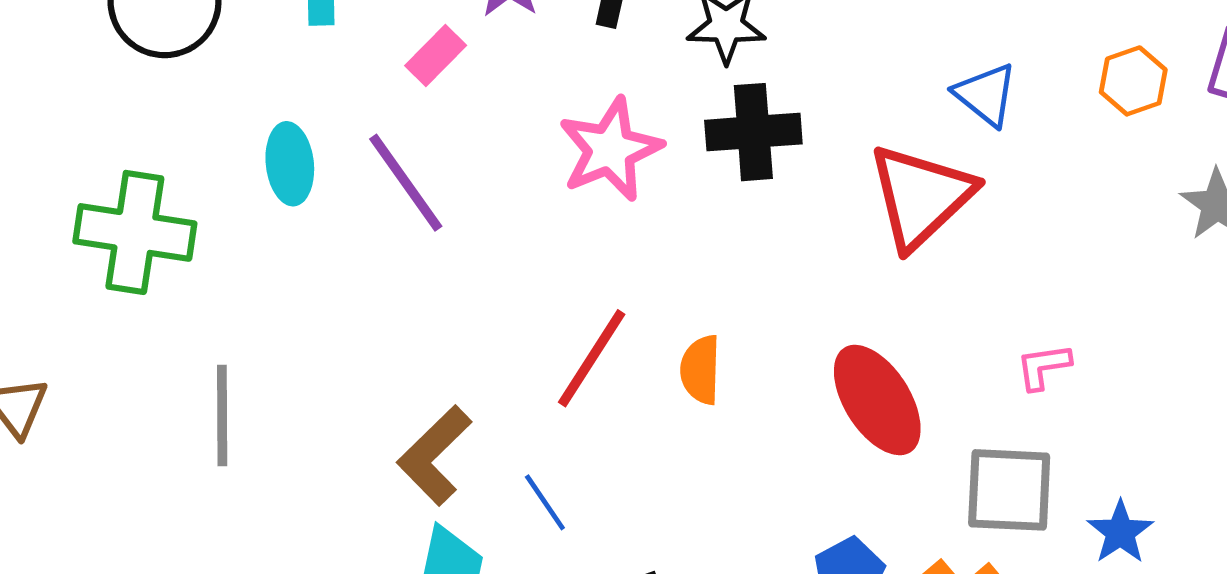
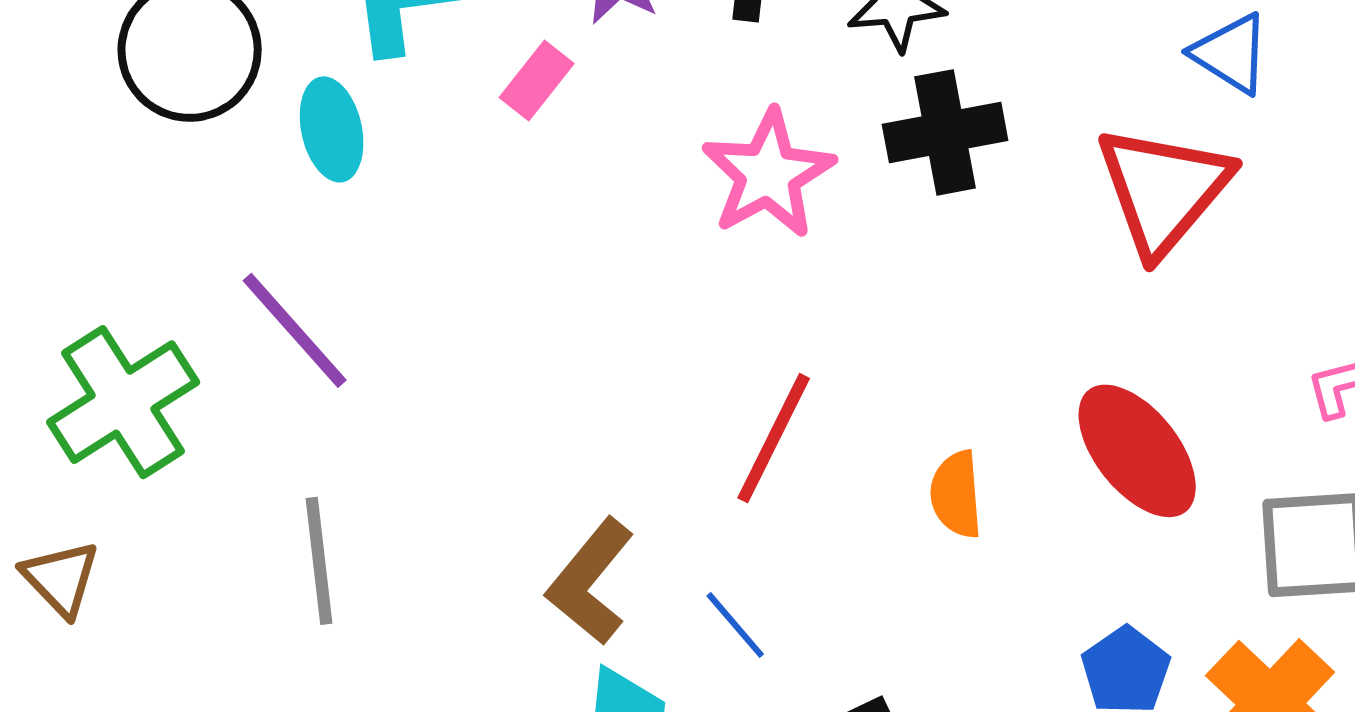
cyan ellipse: (290, 164) -> (332, 129), moved
purple line: (406, 183) -> (295, 330), moved
green cross: (135, 232) -> (123, 402), moved, turned -35
orange semicircle: (700, 370) -> (956, 494), moved

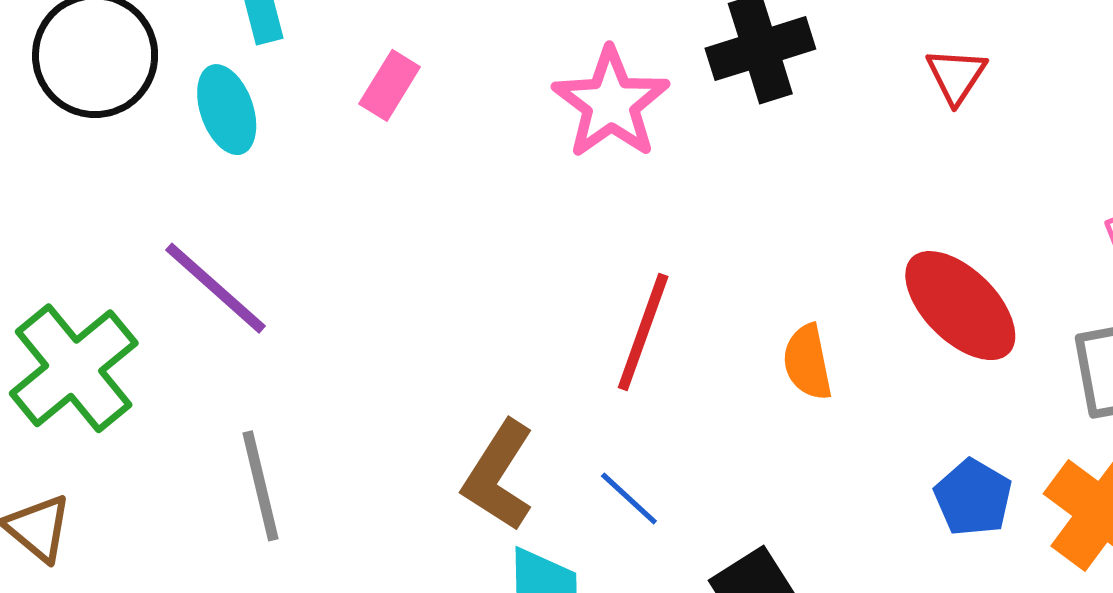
pink rectangle: (537, 80) -> (390, 85), moved
red triangle: (1164, 190) -> (956, 76), size x0.5

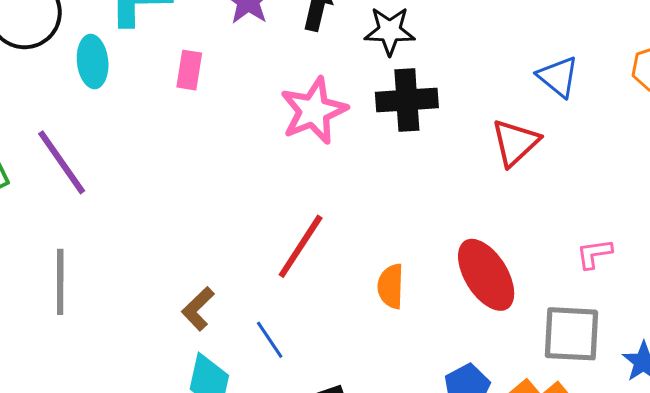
red triangle: (956, 76) -> (515, 143), size x1.4
pink rectangle: (390, 85) -> (189, 70), turned -36
brown L-shape: (498, 476) -> (198, 309), size x0.7

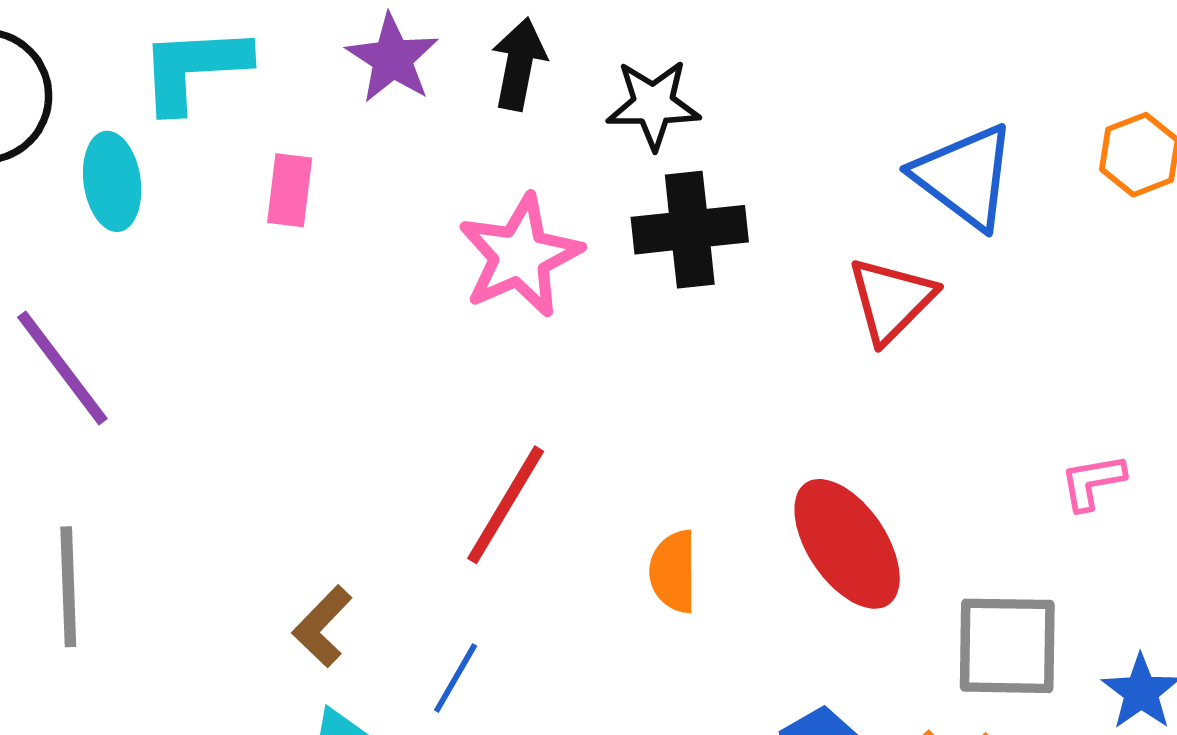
blue triangle: (558, 77) -> (965, 176), size x1.4
pink L-shape: (594, 254) -> (1093, 482), moved
blue line: (270, 340) -> (456, 678), turned 66

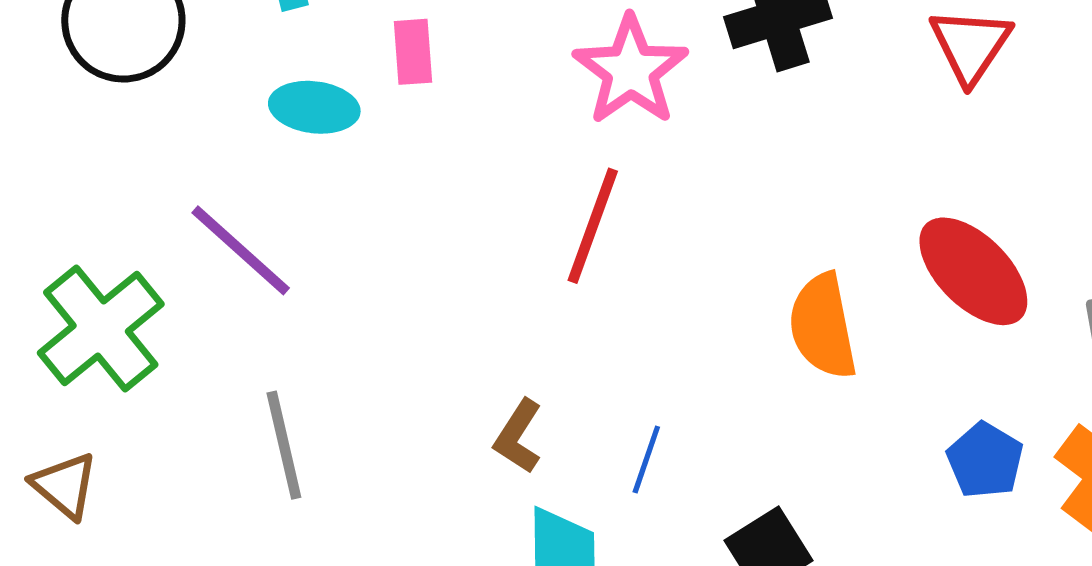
cyan ellipse: (112, 181) -> (314, 107), moved, turned -64
red line: (506, 505) -> (593, 226), moved
orange semicircle: (673, 571) -> (823, 326), size x1.4

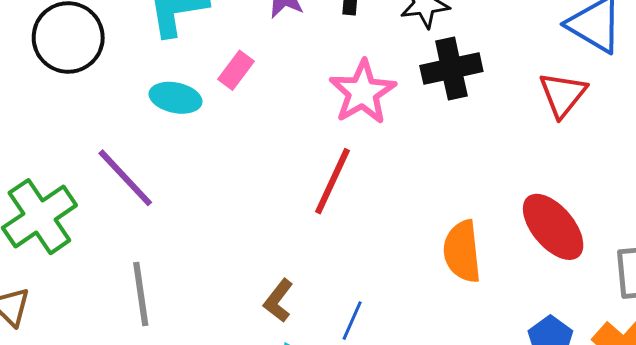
pink rectangle: (413, 52) -> (236, 70), turned 36

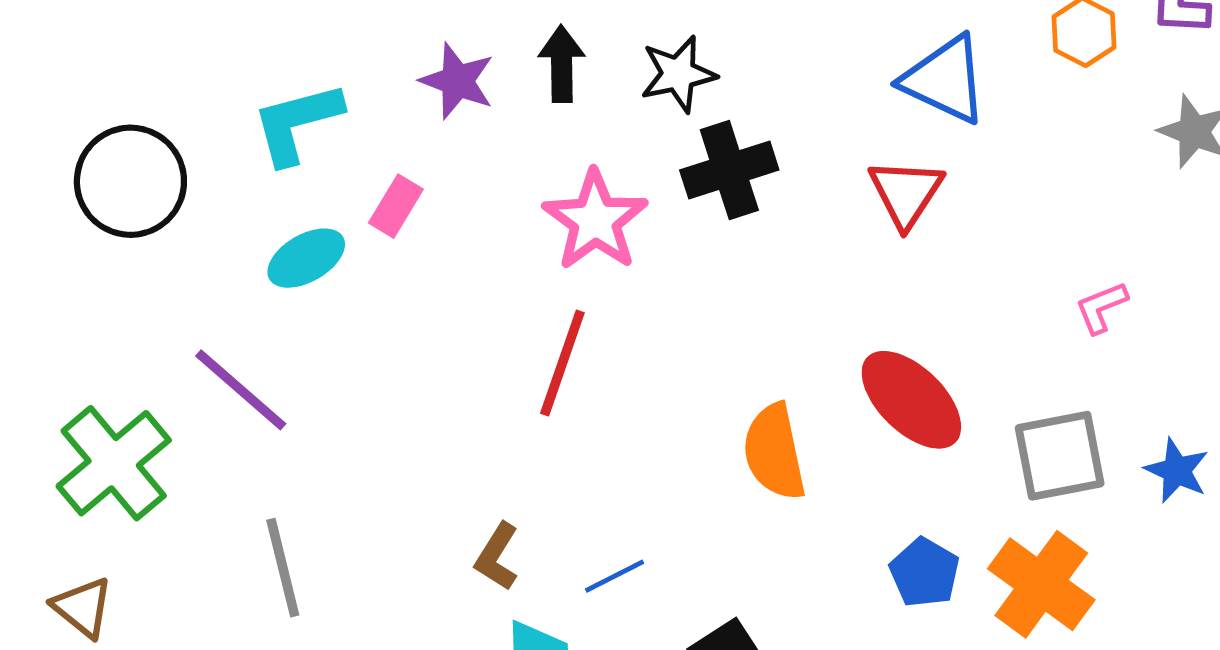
cyan ellipse: (176, 98) -> (306, 258), turned -36
blue line: (352, 321) -> (615, 576), turned 45

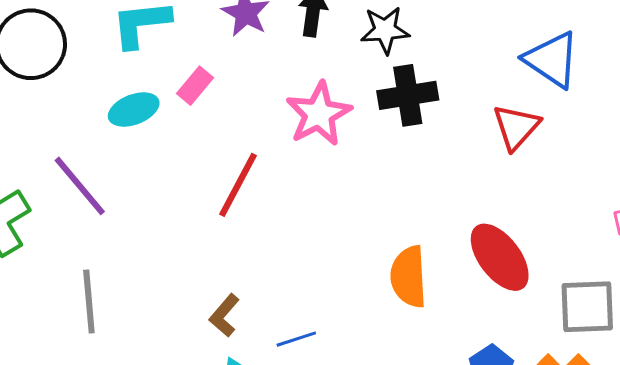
red line: (562, 363) -> (238, 185), moved

